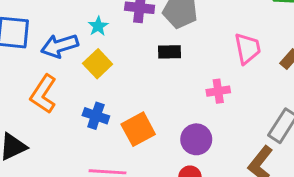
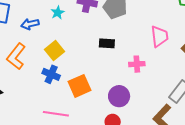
blue arrow: (60, 46) -> (30, 24), size x0.7
black rectangle: (170, 52) -> (107, 43), moved
yellow square: (98, 64) -> (54, 50), moved

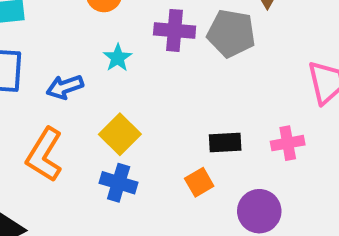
black rectangle: (107, 43) -> (225, 143), moved
orange square: (80, 86) -> (199, 182), moved, size x0.6

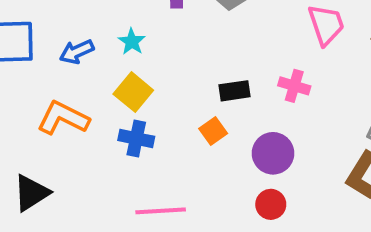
cyan star: (118, 58) -> (132, 42), moved
pink cross: (288, 143) -> (294, 86), turned 32
orange L-shape: (44, 155) -> (63, 118), turned 90

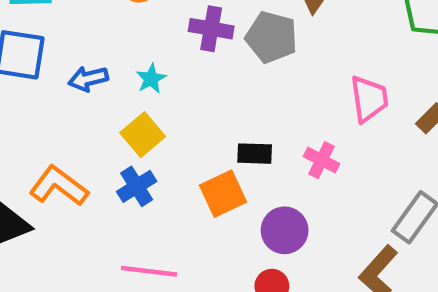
orange L-shape: (63, 118) -> (59, 186), moved
orange square: (213, 131) -> (223, 194), size x1.5
blue cross: (136, 138) -> (137, 186), turned 36

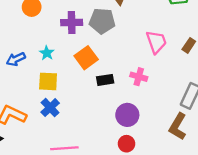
yellow square: (143, 135) -> (48, 81), turned -36
orange square: (223, 194) -> (86, 58), moved

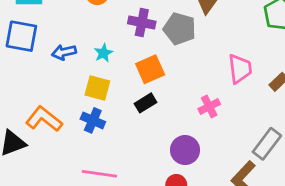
pink cross: (139, 77) -> (209, 107), turned 35
black rectangle: (105, 80) -> (145, 103), moved, turned -35
blue cross: (50, 108) -> (93, 120), turned -36

